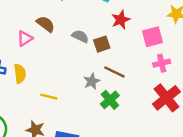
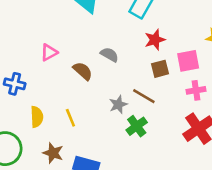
brown semicircle: (46, 24) -> (83, 71), moved
brown square: (102, 44) -> (160, 69), moved
yellow semicircle: (20, 74) -> (37, 117), moved
yellow line: (49, 97) -> (70, 118), turned 49

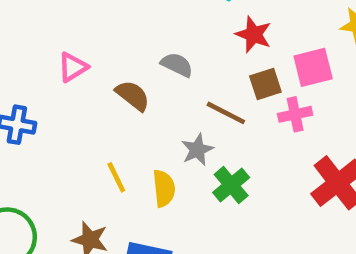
red star: (155, 40) -> (254, 34), turned -30
pink cross: (196, 90) -> (295, 114), moved
brown line: (144, 96) -> (226, 113), moved
yellow semicircle: (37, 117) -> (164, 188), moved

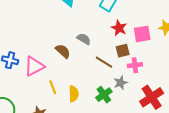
pink triangle: (73, 67) -> (34, 66), moved, size x1.5
pink square: (313, 67) -> (142, 34), moved
gray star: (197, 150) -> (121, 83), moved

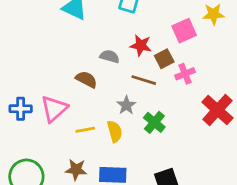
red star: (119, 28) -> (141, 45), moved
gray star: (121, 83) -> (126, 105), moved
yellow line: (53, 87) -> (85, 130), turned -64

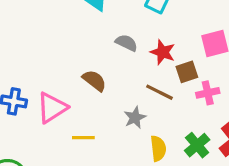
gray semicircle: (110, 56) -> (126, 43), moved
green cross: (154, 122) -> (197, 145), moved
yellow semicircle: (115, 131) -> (158, 148), moved

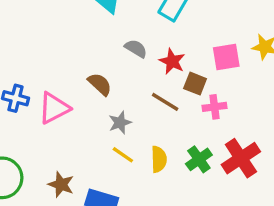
brown square: (187, 72) -> (195, 84), turned 35
gray star: (135, 118) -> (120, 123), moved
yellow line: (83, 138) -> (123, 155), moved, turned 30

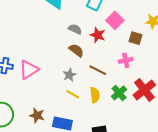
pink square: (226, 57) -> (115, 20), moved, turned -30
brown semicircle: (100, 84) -> (76, 50), moved
brown square: (195, 84) -> (136, 38), moved
brown line: (165, 102) -> (98, 70), moved

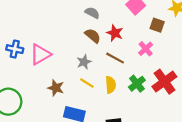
red star: (98, 35) -> (115, 33), moved
pink cross: (126, 60) -> (146, 49), turned -32
brown star: (37, 115) -> (56, 88), moved

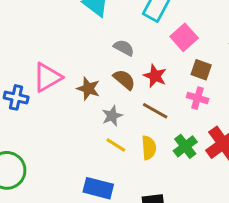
brown square: (157, 25) -> (201, 70), moved
pink cross: (146, 49) -> (198, 98), turned -32
pink triangle: (40, 54) -> (47, 77), moved
brown star: (56, 88) -> (88, 89), moved

